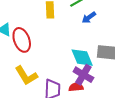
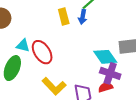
blue arrow: (89, 18) -> (83, 17), moved, turned -32

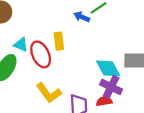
yellow rectangle: (64, 17) -> (59, 41), moved
blue arrow: (83, 17) -> (82, 17), moved, turned 96

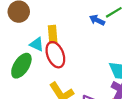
yellow rectangle: (59, 41) -> (53, 34), moved

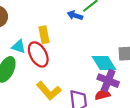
yellow rectangle: (53, 34) -> (44, 35), moved

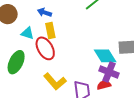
blue arrow: (75, 15) -> (45, 12), moved
cyan triangle: (19, 47) -> (27, 33), moved

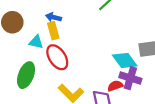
yellow rectangle: (50, 30) -> (53, 31), moved
red semicircle: (104, 85) -> (115, 86), moved

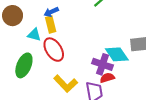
blue arrow: (53, 17) -> (51, 12), turned -40
purple cross: (130, 78) -> (102, 64), moved

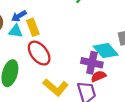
blue arrow: (51, 12) -> (19, 16), moved
cyan triangle: (34, 35) -> (16, 31), moved

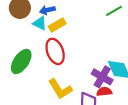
yellow rectangle: (33, 27) -> (57, 25), turned 63

